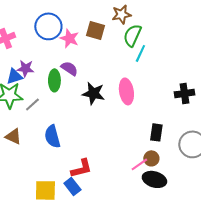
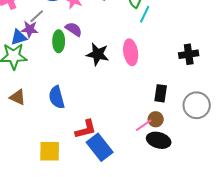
gray line: (32, 104) -> (37, 16), moved
blue rectangle: (72, 186) -> (100, 147), moved, size x1.5

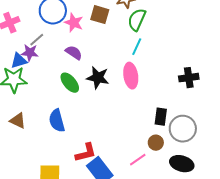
cyan line: (145, 14) -> (137, 47), moved
green ellipse: (59, 41) -> (70, 83), moved, turned -40
gray circle: (197, 105) -> (183, 129), moved
pink line: (144, 125) -> (138, 160), moved
black ellipse: (159, 140) -> (182, 164), moved

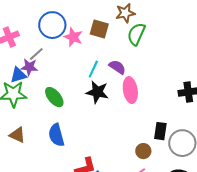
cyan line: (137, 47) -> (93, 69), moved
purple semicircle: (74, 53) -> (117, 67), moved
green ellipse: (70, 83) -> (54, 97), moved
brown circle: (156, 143) -> (143, 151), moved

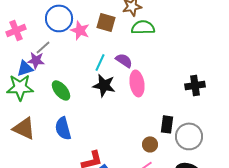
green semicircle: (136, 34) -> (143, 27), turned 65
brown triangle: (17, 135) -> (24, 128), size x1.4

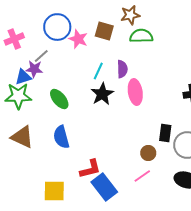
purple semicircle: (124, 60) -> (122, 69), turned 54
black star: (104, 85) -> (102, 94), turned 30

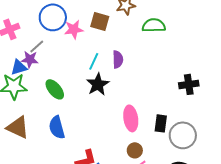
green semicircle: (141, 36) -> (154, 25), moved
pink star: (78, 39) -> (74, 29), turned -30
pink ellipse: (135, 92) -> (131, 118), moved
brown circle: (148, 153) -> (135, 150), moved

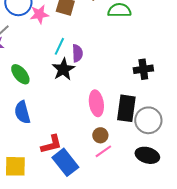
purple semicircle: (118, 59) -> (77, 53), moved
black cross: (189, 84) -> (143, 69), moved
black rectangle: (161, 123) -> (126, 108), size x1.5

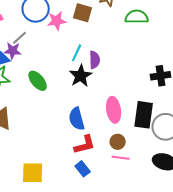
blue semicircle: (22, 112) -> (77, 119), moved
red L-shape: (51, 144) -> (85, 145), moved
pink line: (103, 151) -> (121, 158), turned 42
blue rectangle: (65, 162) -> (83, 169), size x0.6

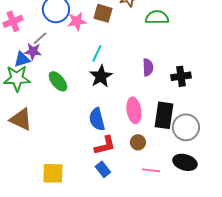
purple semicircle: (95, 60) -> (148, 67), moved
pink line: (121, 158) -> (151, 170), moved

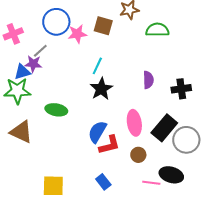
green ellipse: (58, 81) -> (56, 110), moved, turned -40
black rectangle: (164, 115) -> (164, 128), turned 32
blue semicircle: (97, 119) -> (97, 132), turned 45
red L-shape: (105, 145) -> (109, 145), moved
black ellipse: (185, 162) -> (171, 175), moved

